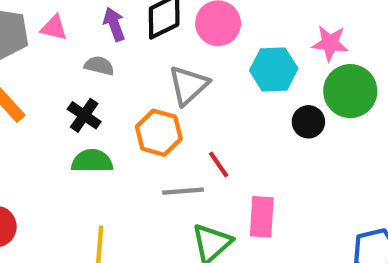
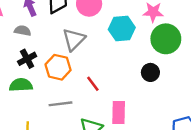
black cross: (84, 115) -> (27, 59), moved, turned 30
black circle: (308, 122) -> (150, 72), moved
gray line: (183, 191) -> (60, 104), moved

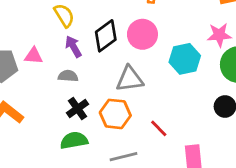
gray triangle: (74, 40) -> (130, 79), turned 45

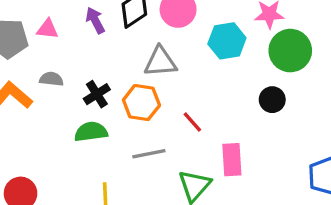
gray semicircle: (68, 76) -> (51, 79), moved

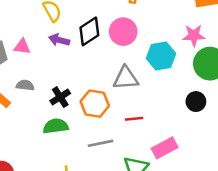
purple arrow: (95, 20) -> (59, 40), turned -48
gray triangle: (160, 62) -> (126, 78), moved
red line: (192, 122) -> (134, 119), turned -54
pink rectangle: (232, 160) -> (165, 148), turned 65

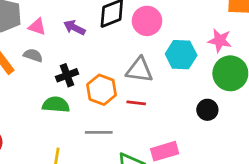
purple arrow: (59, 40) -> (74, 28), moved
pink triangle: (22, 47) -> (37, 27), moved
red line: (134, 119) -> (136, 103), moved

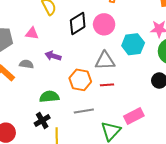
pink triangle: (37, 27) -> (32, 33), moved
purple arrow: (74, 28) -> (53, 56), moved
black cross: (67, 75) -> (42, 121), moved

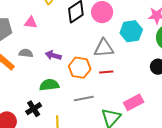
purple arrow: (53, 56) -> (53, 55), moved
black cross: (42, 121) -> (34, 109), moved

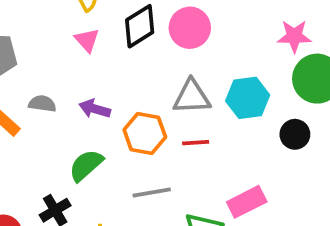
pink triangle: (31, 22) -> (87, 40), moved, turned 40
cyan hexagon: (131, 31) -> (248, 98), moved
green semicircle: (49, 85) -> (86, 165), turned -36

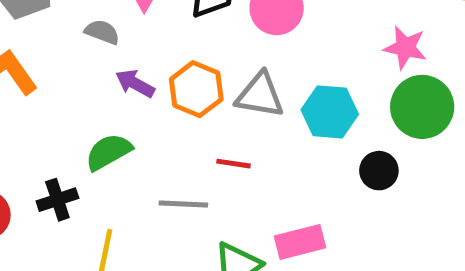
gray semicircle: (42, 104) -> (102, 32), moved
orange hexagon: (145, 133) -> (196, 89), moved
red line: (196, 143) -> (233, 164), moved

